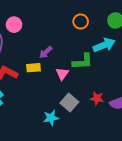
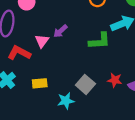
yellow rectangle: (33, 68) -> (40, 83), moved
pink triangle: (62, 74) -> (42, 41), moved

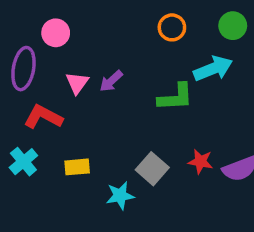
pink triangle: (42, 41) -> (77, 83), moved

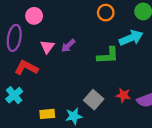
yellow rectangle: (77, 167) -> (47, 114), moved

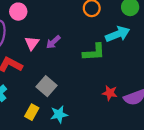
gray square: (94, 100) -> (47, 86), moved
yellow rectangle: (47, 114) -> (32, 112), turned -56

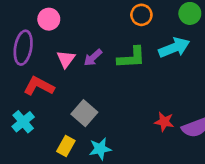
green L-shape: (94, 52) -> (131, 58), moved

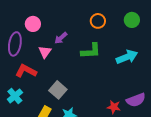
cyan arrow: (174, 48) -> (127, 57), moved
purple arrow: (93, 58) -> (61, 38), moved
red star: (164, 122) -> (114, 107), moved

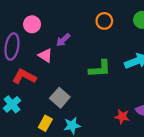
green L-shape: (91, 51) -> (100, 69), moved
pink triangle: (45, 52) -> (45, 55), turned -32

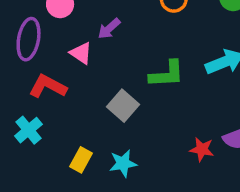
gray square: (60, 98) -> (123, 106), moved

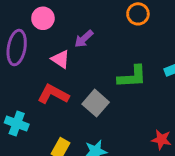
red L-shape: (48, 86) -> (53, 94), moved
cyan cross: (29, 130) -> (17, 124), turned -30

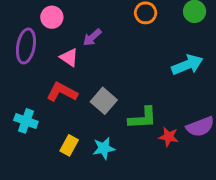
green L-shape: (132, 77) -> (143, 118), moved

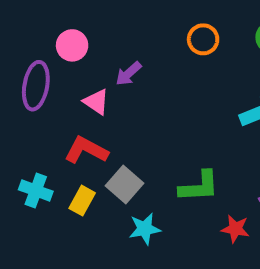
gray square: (104, 101) -> (124, 184), moved
red star: (169, 137) -> (235, 229), moved
yellow rectangle: (69, 145) -> (82, 201), moved

